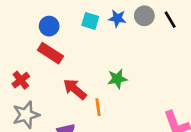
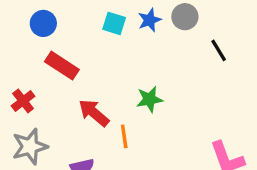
blue star: (117, 18) -> (150, 20), turned -30
black line: (170, 20) -> (219, 50), moved
blue circle: (49, 26) -> (43, 23), moved

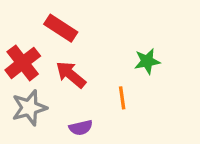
red cross: (23, 101) -> (23, 63), size x1.5
red arrow: (94, 113) -> (71, 75), moved

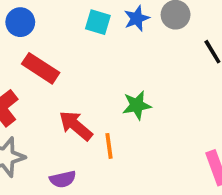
red arrow: (71, 75) -> (76, 126), moved

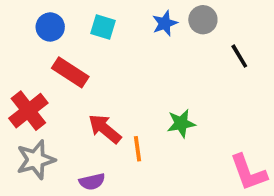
cyan square: (98, 22) -> (103, 27), moved
green star: (137, 105) -> (181, 123), moved

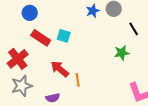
cyan square: (103, 27) -> (64, 36), moved
green star: (181, 123) -> (122, 53), moved

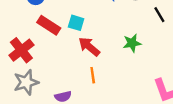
green star: (122, 53) -> (132, 43), moved
red arrow: (60, 69) -> (89, 47), moved

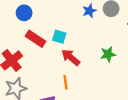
orange line: (93, 75) -> (65, 82), moved

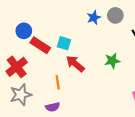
blue circle: (24, 13) -> (24, 31), moved
orange line: (65, 82) -> (58, 82), moved

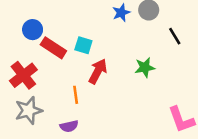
red arrow: (75, 64) -> (98, 71), turned 78

